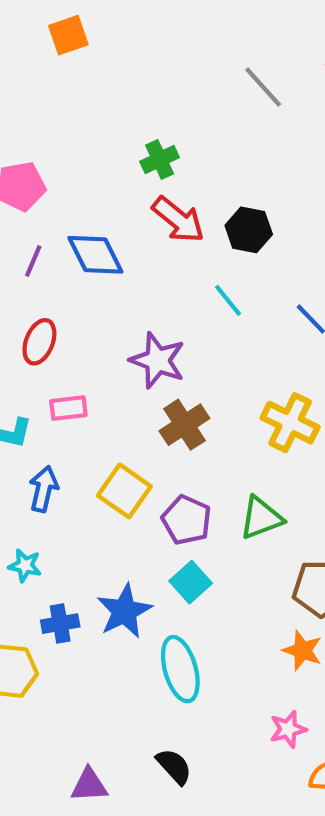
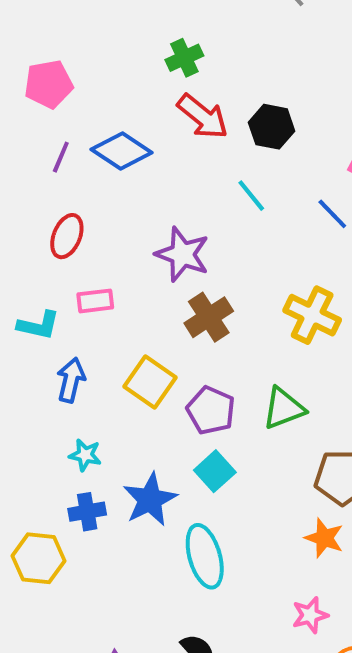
blue diamond: (95, 255) -> (122, 151), turned -30
cyan star: (25, 566) -> (85, 455), moved

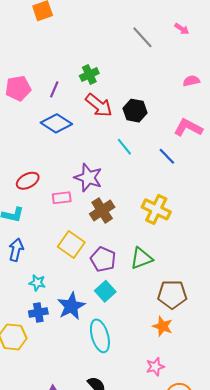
purple line: (61, 157) -> (54, 89), moved
red ellipse: (67, 236) -> (28, 181), moved, turned 40
pink rectangle: (95, 301) -> (62, 198), moved
blue arrow: (71, 380) -> (16, 250), moved

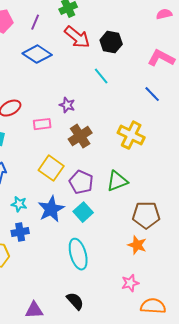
blue line: (167, 156) -> (152, 94), moved
purple star: (88, 178) -> (67, 105), size x0.6
blue star: (71, 306) -> (51, 209), moved

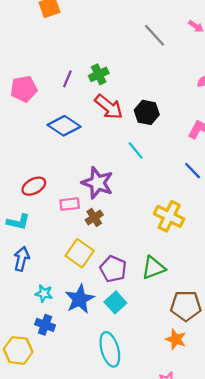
purple line: (35, 22) -> (67, 79), moved
purple star: (67, 105) -> (98, 183), size x1.8
brown cross: (80, 136) -> (94, 217), moved, size x0.7
blue cross: (20, 232) -> (45, 325), turned 30

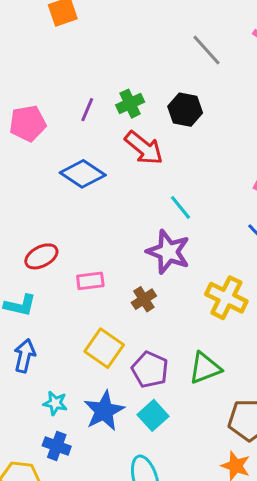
black hexagon: (147, 112) -> (185, 110), moved
purple star: (98, 183) -> (168, 252), moved
brown cross: (94, 217) -> (144, 299), moved

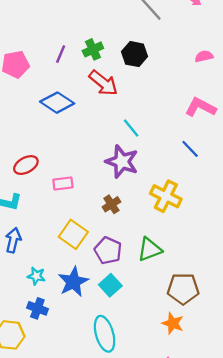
brown cross: (144, 299) -> (111, 204), moved

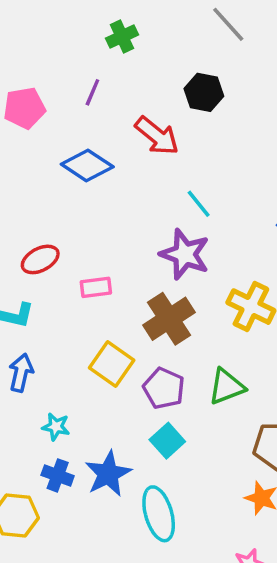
green cross: (93, 49) -> (122, 37), moved
brown cross: (111, 204) -> (169, 319), size x1.8
blue star: (73, 282) -> (108, 474), moved

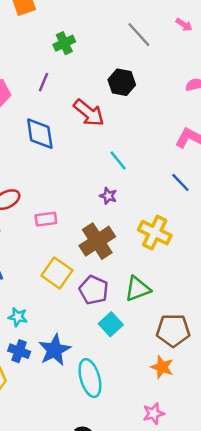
blue diamond: (87, 165) -> (40, 134), turned 48
purple star: (185, 254) -> (108, 196), size x0.5
cyan square: (167, 441) -> (111, 324), moved

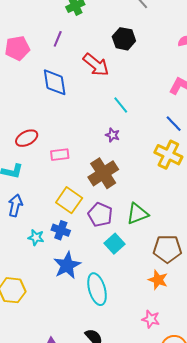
yellow cross: (155, 233) -> (168, 155), moved
blue cross: (19, 351) -> (61, 230), moved
pink star: (154, 413) -> (151, 319), turned 30

